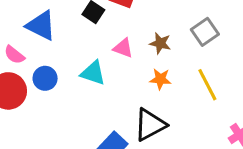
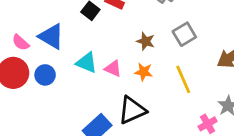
blue triangle: (41, 26) -> (51, 37), moved
pink triangle: (123, 48) -> (113, 69), moved
blue circle: (45, 78) -> (45, 75), moved

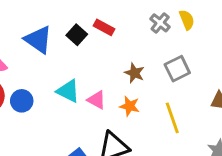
blue triangle: (51, 37) -> (38, 40), moved

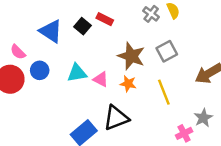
brown star: (134, 73) -> (131, 56), size x1.6
cyan triangle: (68, 91) -> (77, 73), turned -35
blue circle: (22, 101) -> (40, 70), moved

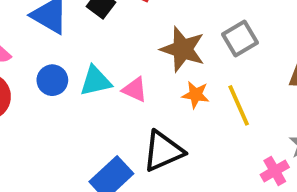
blue circle: (40, 70) -> (52, 80), moved
orange star: (128, 84) -> (196, 95), moved

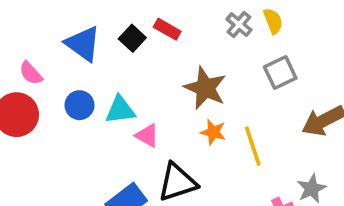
gray square: (240, 39) -> (280, 72), moved
pink triangle: (135, 90) -> (147, 136), moved

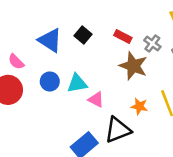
gray cross: (239, 25) -> (152, 43), moved
red rectangle: (167, 29) -> (123, 36), moved
orange star: (213, 132) -> (139, 106), moved

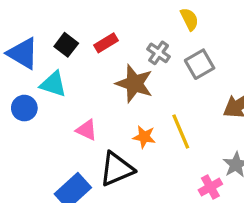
red rectangle: (123, 36) -> (106, 43), moved, turned -56
cyan triangle: (77, 83) -> (53, 84), moved, turned 30

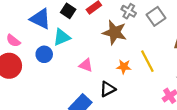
cyan triangle: (53, 84) -> (62, 37), turned -36
black triangle: (117, 169) -> (108, 89), size x0.7

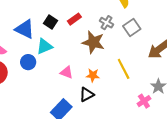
orange star: (124, 67) -> (93, 75), moved

